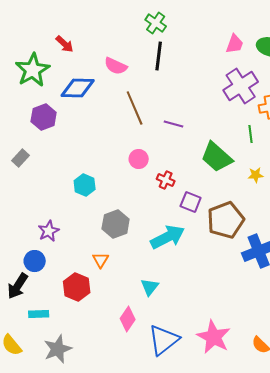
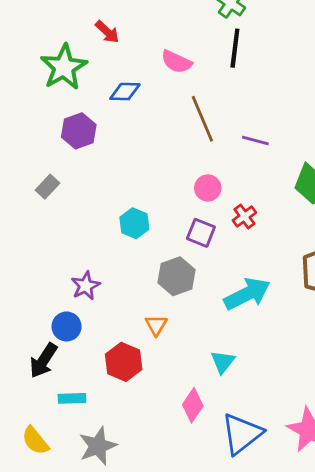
blue diamond: (78, 88) -> (125, 92), size x0.7
red cross: (166, 180) -> (244, 217), turned 30
purple square: (191, 202) -> (201, 233), moved

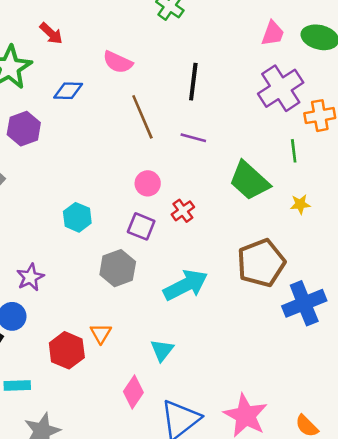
black line: (235, 48) -> (193, 82), moved
orange triangle: (156, 325) -> (101, 333), moved

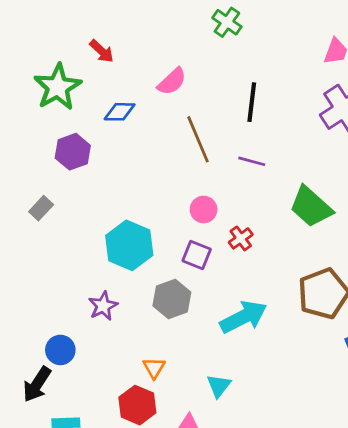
pink semicircle: (118, 62) -> (172, 81), turned -68
cyan hexagon: (77, 217) -> (129, 245), size x1.6
purple star: (30, 277) -> (103, 306), moved
red hexagon: (67, 350) -> (137, 405), moved

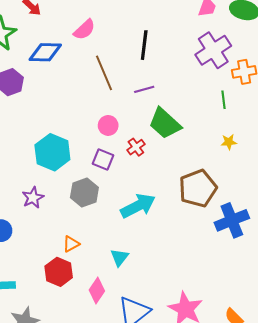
blue diamond: (120, 112) -> (45, 52), size x1.4
purple line: (252, 161) -> (144, 89), turned -30
green trapezoid: (311, 207) -> (165, 123), moved
orange triangle: (154, 368) -> (71, 244), turned 30

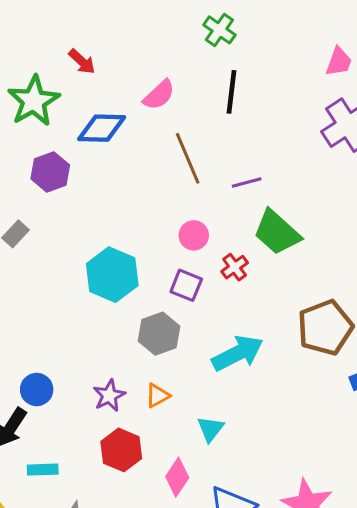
black line: (144, 45) -> (232, 92), moved
purple star: (33, 198) -> (109, 396), moved
orange triangle: (71, 244) -> (158, 396), moved

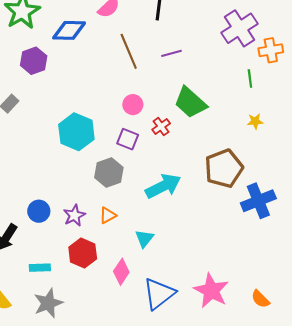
purple line: (247, 183) -> (172, 53), moved
blue circle: (37, 390) -> (39, 211), moved
cyan rectangle: (43, 470) -> (40, 268), moved

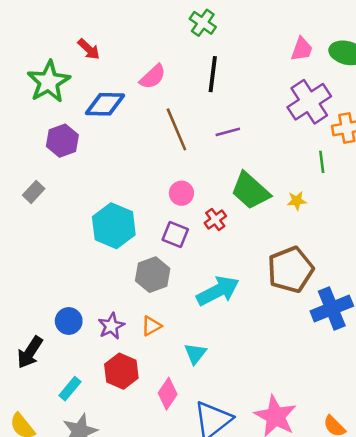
yellow star: (255, 121) -> (297, 201), moved
cyan rectangle: (40, 268) -> (70, 389), turned -48

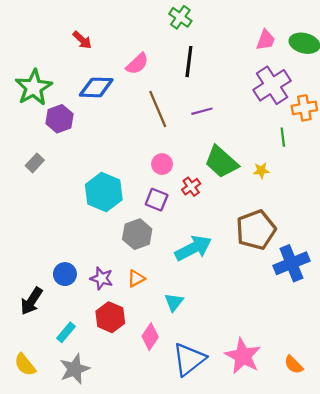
green star: (49, 82) -> (34, 87), moved
purple star: (111, 326) -> (102, 278), turned -30

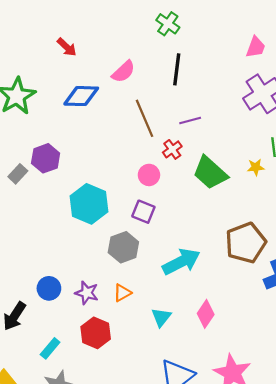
purple hexagon: (60, 119) -> (46, 158), moved
yellow star: (261, 171) -> (256, 167), moved
red cross: (191, 187) -> (172, 149), moved
pink diamond: (150, 337) -> (206, 314), moved

